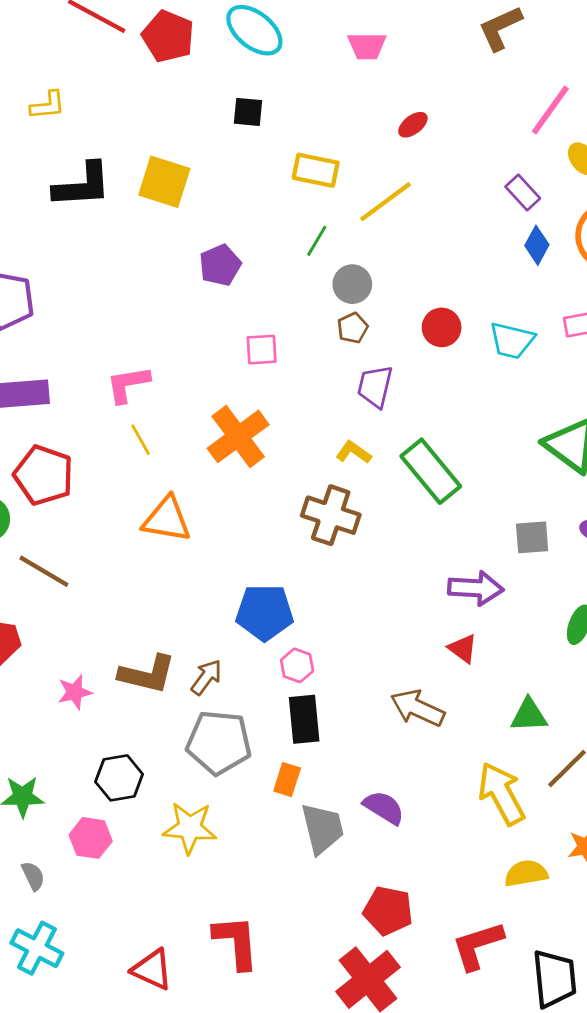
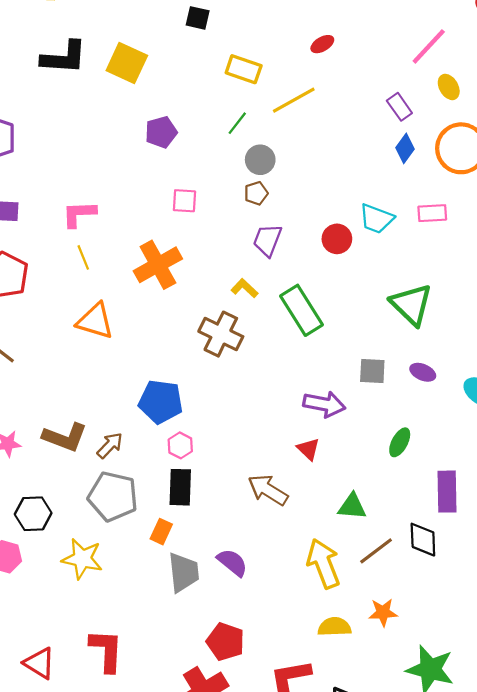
red circle: (442, 327) -> (337, 239), moved

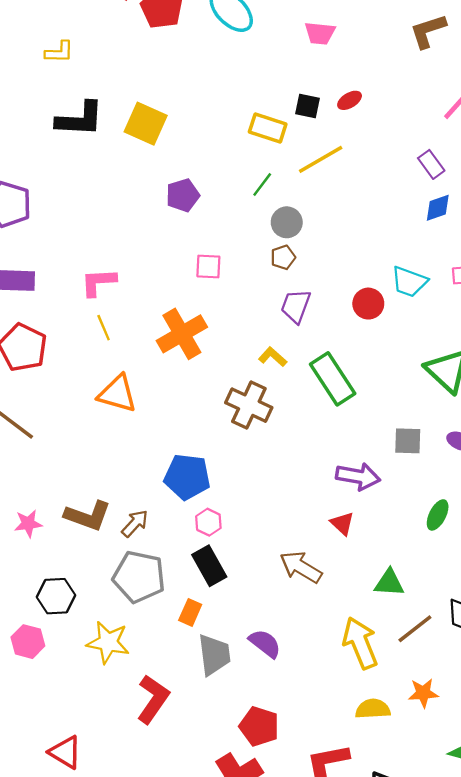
black square: (198, 18) -> (307, 106), moved
blue diamond: (405, 148) -> (438, 208), turned 36
black rectangle: (180, 487) -> (209, 566), turned -30
red L-shape: (106, 651) -> (153, 699), moved, turned 33

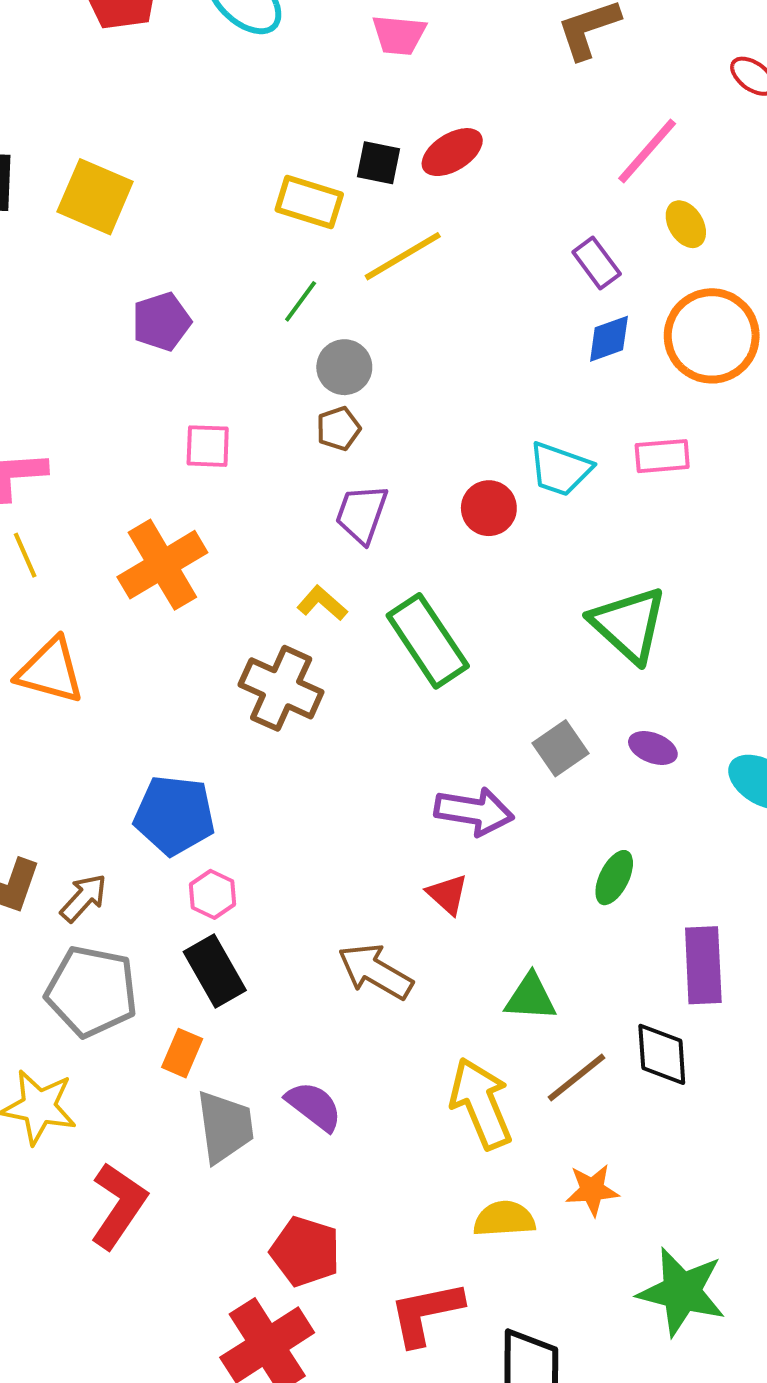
red ellipse: (350, 100) -> (452, 152), size x1.4
gray square: (408, 441) -> (561, 748), turned -36

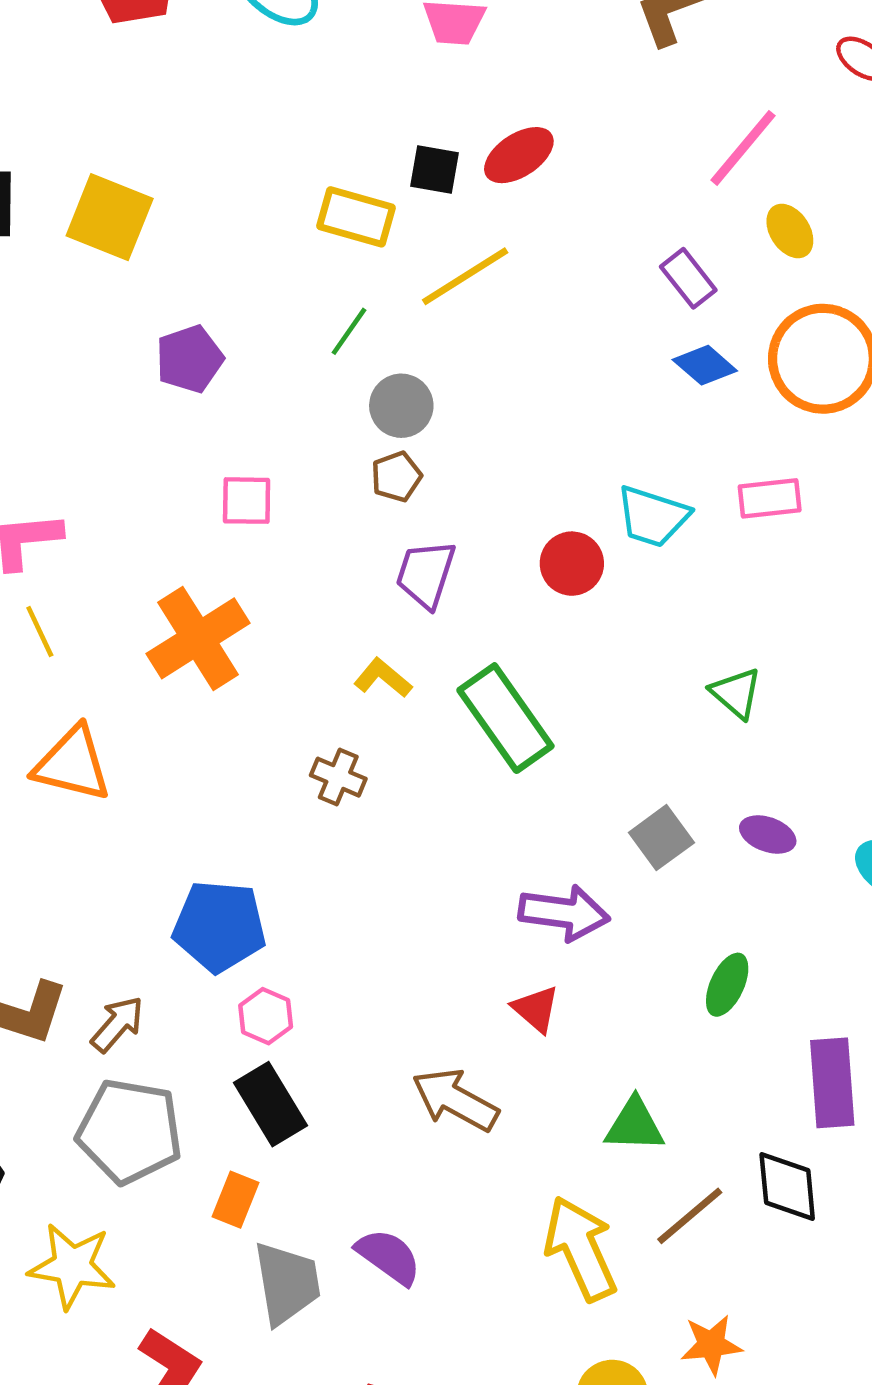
blue diamond: (609, 339) -> (705, 365), turned 62
green triangle: (629, 624) -> (736, 693), size x0.6
brown cross: (281, 688) -> (338, 777), size x0.6

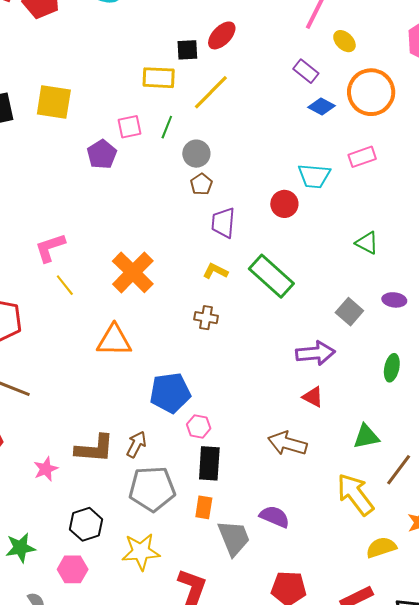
pink square: (247, 501) -> (130, 127), moved
orange triangle: (72, 764) -> (114, 340), moved
black rectangle: (270, 1104) -> (209, 463), turned 48

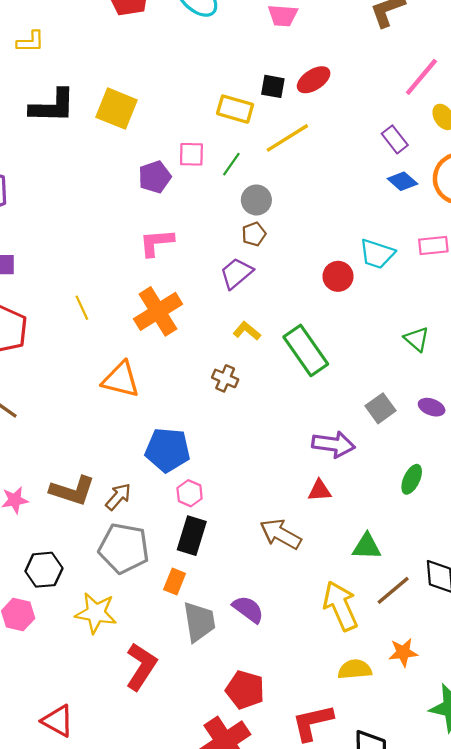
purple trapezoid: (223, 223) -> (236, 273), moved, turned 32
pink L-shape: (50, 248) -> (157, 243), moved
red triangle: (313, 397) -> (320, 491), turned -45

